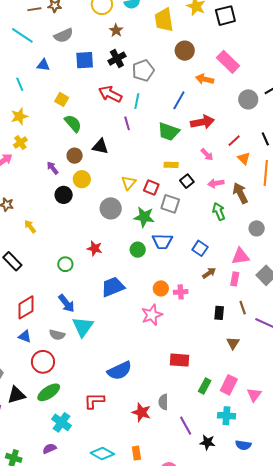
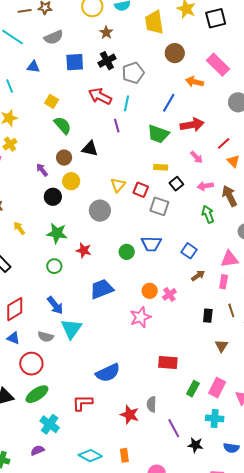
green star: (144, 217) -> (57, 233), moved
pink cross: (181, 292) -> (169, 294), turned -32

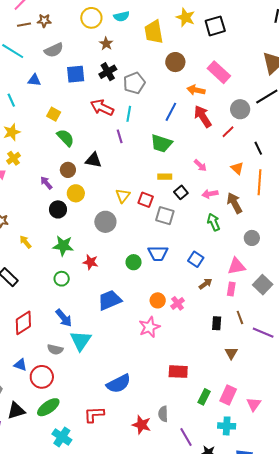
red arrow: (192, 125) -> (203, 116), moved, turned -110
red line: (224, 143) -> (228, 132), moved
blue triangle: (13, 338) -> (20, 365), moved

